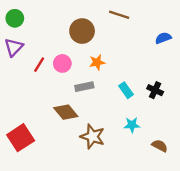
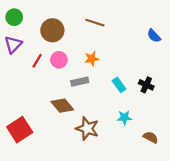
brown line: (119, 15) -> (95, 23), moved
brown circle: (82, 31) -> (52, 30), moved
blue semicircle: (163, 38) -> (154, 36), turned -112

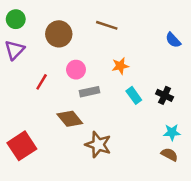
orange star: (92, 59) -> (120, 66), moved
pink circle: (59, 60) -> (76, 70), moved
red line: (37, 61) -> (42, 82), moved
cyan star: (124, 118) -> (172, 132), moved

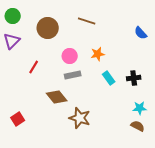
pink circle: (76, 70) -> (70, 56), moved
black cross: (165, 95) -> (134, 78), turned -32
red square: (22, 146) -> (18, 119), size x0.6

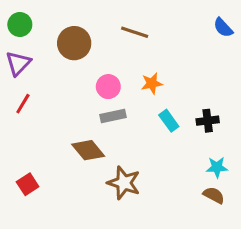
blue semicircle: (141, 33) -> (223, 28), moved
red line: (34, 67) -> (23, 104), moved

